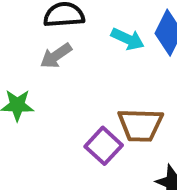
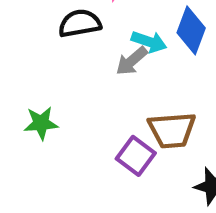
gray arrow: (56, 56) -> (132, 61), moved

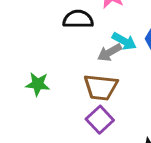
brown trapezoid: (172, 130) -> (101, 87), moved

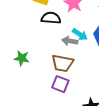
gray arrow: (110, 52) -> (70, 41), turned 35
purple square: (100, 120) -> (60, 84), turned -30

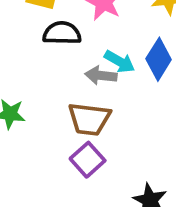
purple square: (60, 84) -> (88, 160), turned 30

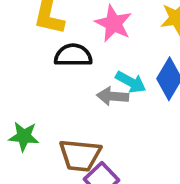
brown trapezoid: (89, 119) -> (80, 155), moved

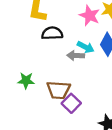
pink star: (113, 23) -> (90, 16), moved

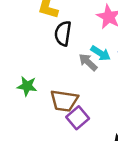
black semicircle: (52, 33) -> (63, 33), turned -84
gray arrow: (76, 56) -> (88, 62), turned 35

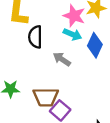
cyan arrow: (101, 53) -> (72, 34), moved

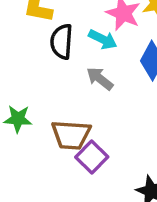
cyan arrow: (72, 34) -> (103, 39), moved

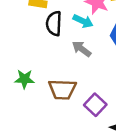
purple square: (92, 157) -> (95, 105), moved

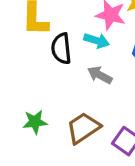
brown trapezoid: (62, 89) -> (83, 128), turned 152

